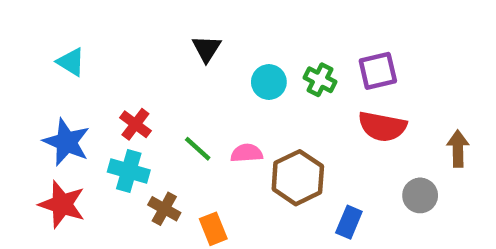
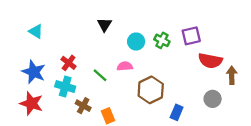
red semicircle: (382, 126) -> (210, 61), moved
pink semicircle: (247, 153) -> (125, 66), moved

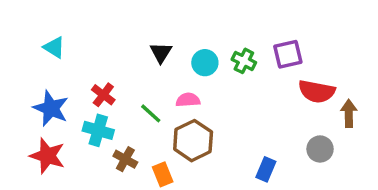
black triangle: (105, 25) -> (161, 52), moved
brown hexagon: (151, 90) -> (193, 141), moved

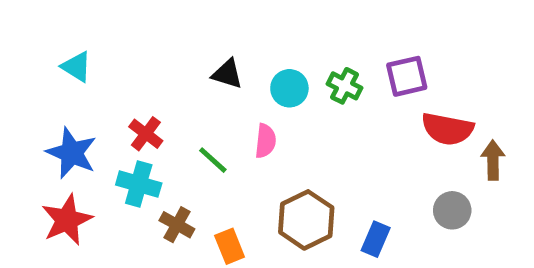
black triangle: (161, 52) -> (227, 74), turned -45
pink semicircle: (188, 100) -> (266, 141), turned 100
brown hexagon: (193, 141) -> (306, 220), moved
red star: (47, 156) -> (67, 220), turned 30

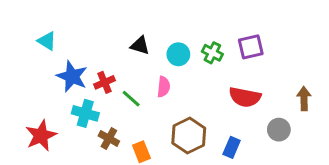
red semicircle: (447, 129) -> (245, 97), moved
red cross: (146, 134) -> (104, 82), moved, turned 30
blue star: (72, 153) -> (72, 76), moved

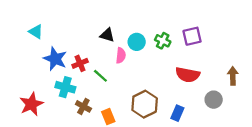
pink semicircle: (164, 87) -> (121, 55), moved

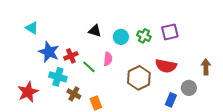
pink semicircle: (121, 55) -> (108, 59), moved
brown hexagon: (145, 104) -> (139, 78), moved
blue rectangle: (177, 113) -> (171, 100), moved

